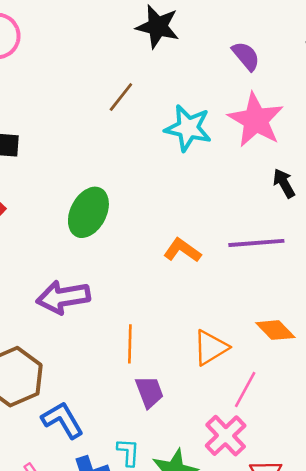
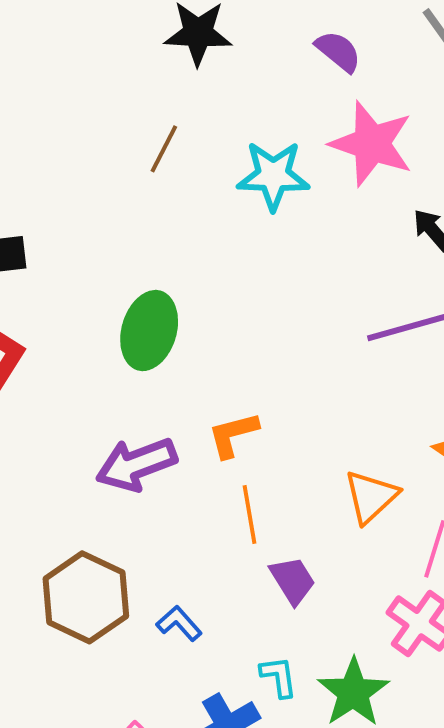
orange L-shape: (182, 250) -> (233, 435), moved, turned -39
blue L-shape: (63, 420) -> (179, 623), moved, size x0.7

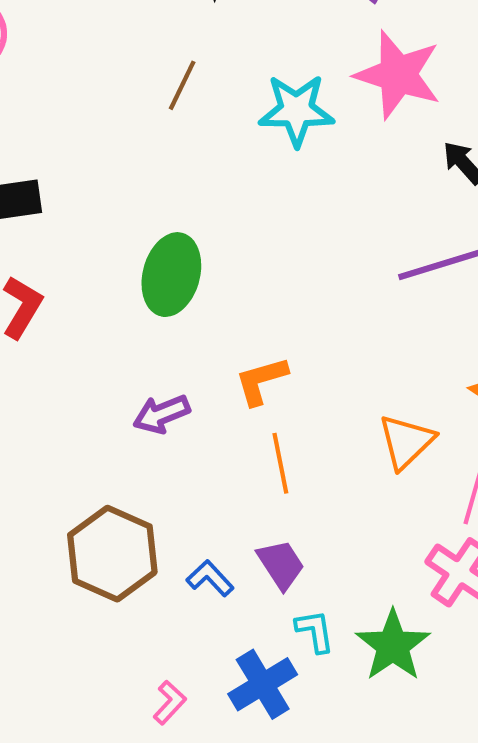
purple arrow: (136, 464) -> (161, 414), size x0.7
purple trapezoid: (293, 580) -> (281, 565), moved

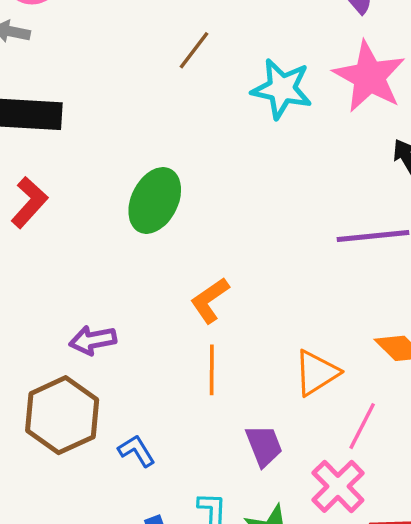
orange L-shape: (261, 381) -> (210, 300), turned -30
purple arrow: (161, 414) -> (93, 340), moved
purple trapezoid: (281, 565) -> (264, 446), moved

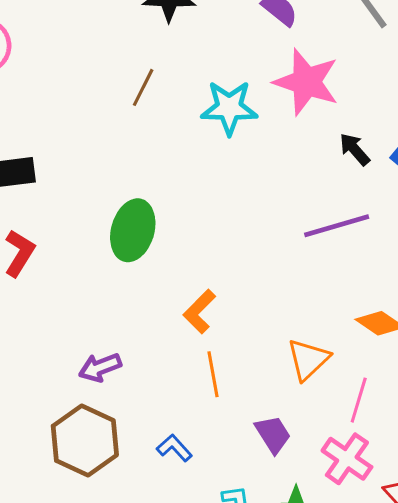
blue L-shape: (137, 451) -> (174, 448), moved

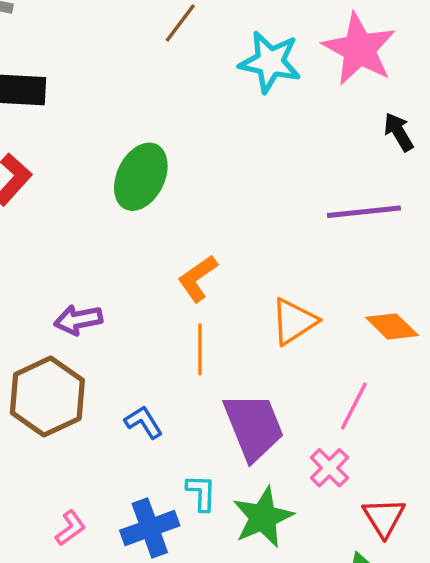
orange triangle: (308, 359) -> (294, 321), moved
purple trapezoid: (273, 434) -> (254, 427), size x1.6
pink cross: (347, 459) -> (329, 468), size x0.7

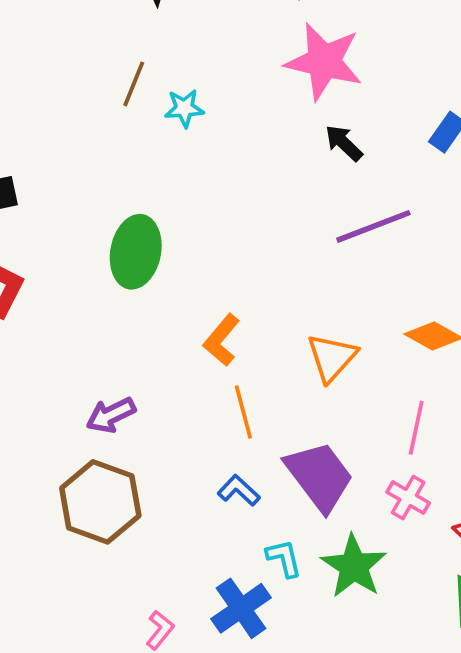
cyan star: (270, 62) -> (184, 108), moved, size x0.6
black arrow: (399, 132) -> (344, 143), moved
blue L-shape: (144, 422) -> (239, 490), moved

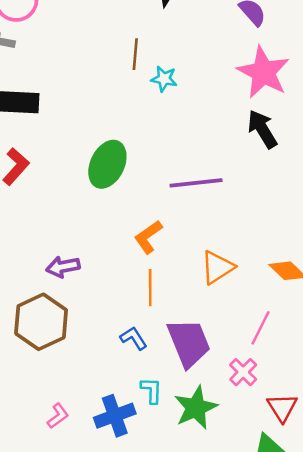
brown line: (134, 84) -> (135, 54), turned -32
black arrow: (344, 143) -> (262, 129), size x1.4
purple line: (373, 226) -> (196, 183), moved

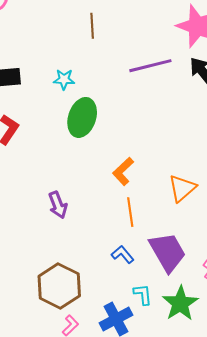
cyan star: (164, 79) -> (64, 79), moved
purple line: (196, 183) -> (150, 66), moved
purple arrow: (63, 267) -> (58, 205), turned -92
brown hexagon: (41, 322) -> (59, 286), moved

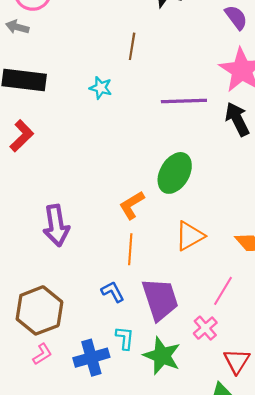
cyan star: (64, 79) -> (101, 88), moved
green ellipse: (82, 117) -> (175, 173), moved
purple arrow: (58, 205) -> (56, 226), size x1.4
green star: (180, 303) -> (162, 356), turned -30

